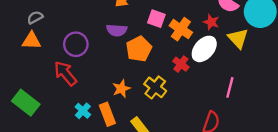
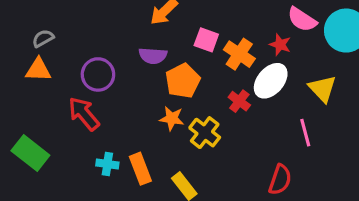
yellow triangle: (238, 38) -> (322, 89), moved
pink line: (230, 87) -> (305, 133), turned -30
orange star: (121, 89) -> (172, 118), moved, turned 30
cyan cross: (83, 111) -> (107, 164), turned -35

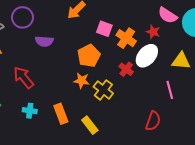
purple semicircle: (153, 56) -> (44, 41), moved
purple circle: (98, 74) -> (22, 17), moved
yellow triangle: (322, 89) -> (181, 61), turned -42
cyan cross: (107, 164) -> (30, 111), moved

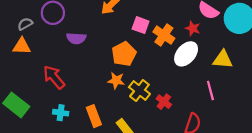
red cross: (126, 69) -> (164, 102), moved

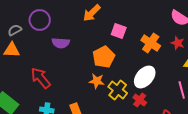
red star: (193, 28) -> (178, 43), moved
orange cross: (164, 35) -> (151, 43), moved
white ellipse: (186, 54) -> (145, 77), moved

